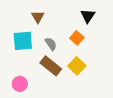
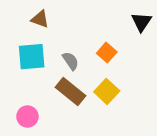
black triangle: (88, 16) -> (141, 22), moved
brown triangle: (38, 17) -> (40, 19), moved, turned -40

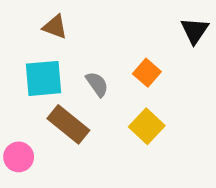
brown rectangle: (71, 91) -> (68, 124), moved
pink circle: (27, 116) -> (19, 157), moved

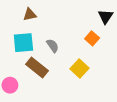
brown triangle: (55, 27) -> (30, 14), turned -32
orange square: (147, 73) -> (92, 38), moved

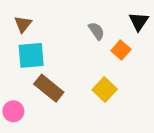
brown triangle: (30, 14) -> (23, 24), moved, turned -40
gray semicircle: (53, 46) -> (96, 31), moved

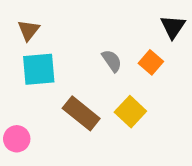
gray semicircle: (96, 31) -> (112, 61), moved
brown rectangle: (49, 88) -> (81, 113), moved

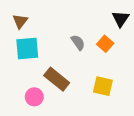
yellow square: (130, 112) -> (103, 86), moved, turned -30
pink circle: (17, 139) -> (34, 97), moved

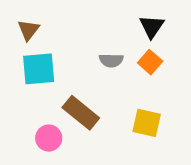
black triangle: (121, 19) -> (152, 27), moved
gray semicircle: (78, 42) -> (111, 60), turned 126

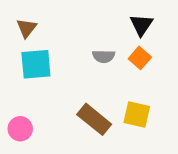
brown rectangle: (81, 113) -> (94, 119), moved
pink circle: (49, 138) -> (20, 129), moved

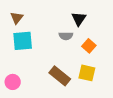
black triangle: (141, 25) -> (79, 19), moved
orange square: (140, 58) -> (89, 46), moved

